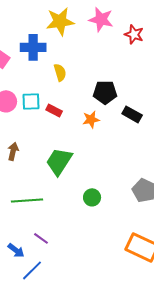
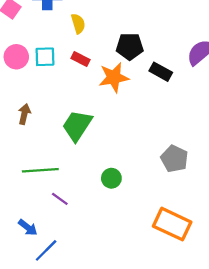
red rectangle: (54, 110) -> (80, 59), moved
orange star: (91, 119) -> (114, 77), size x1.5
green circle: (92, 197) -> (111, 178), moved
purple line: (41, 238) -> (60, 199), moved

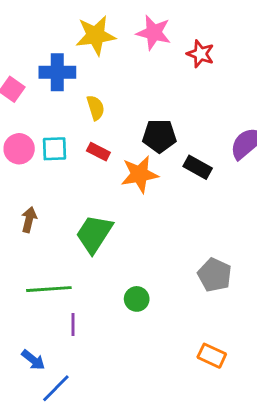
purple line: (60, 199) -> (73, 324), turned 54
orange rectangle: (172, 224) -> (212, 356), size x0.6

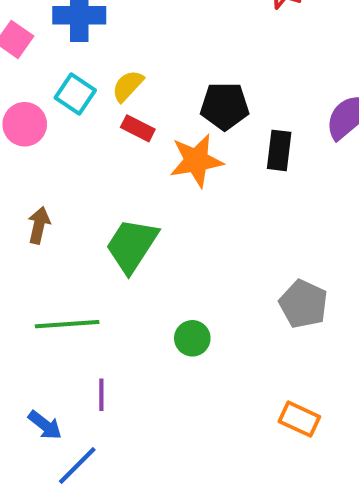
yellow semicircle: (96, 108) -> (128, 86), moved, turned -120
cyan square: (55, 149) -> (75, 94), moved, turned 36
black rectangle: (198, 167) -> (279, 150), turned 68
purple line: (73, 324) -> (101, 395), moved

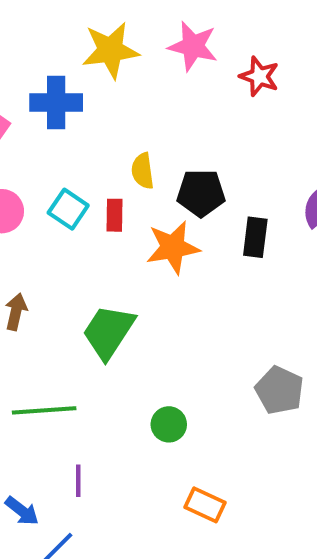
yellow semicircle: (128, 86) -> (143, 171), moved, turned -51
cyan square: (75, 94) -> (68, 209), moved
red rectangle: (138, 128) -> (114, 215), turned 64
orange rectangle: (299, 419) -> (205, 505), moved

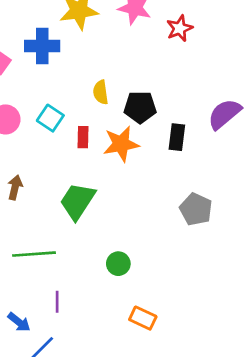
red star: (259, 76) -> (180, 28), turned 30
red rectangle: (114, 215) -> (83, 137), moved
gray pentagon: (279, 390) -> (196, 209), moved

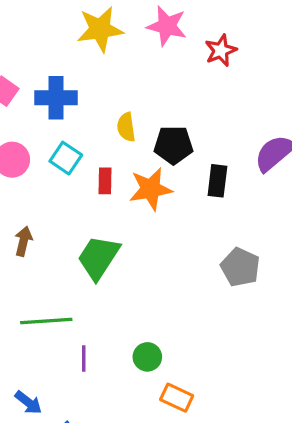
blue cross: (42, 46) -> (56, 98), moved
green circle: (118, 264) -> (147, 357), moved
purple line: (57, 302) -> (84, 359), moved

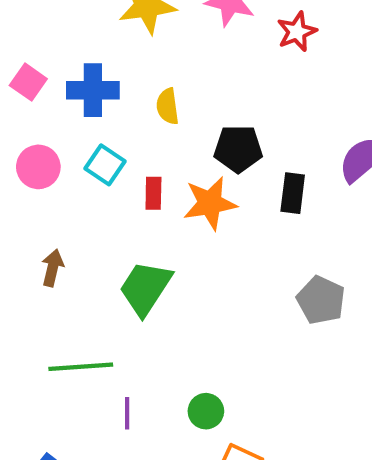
yellow semicircle: (126, 127) -> (168, 106), moved

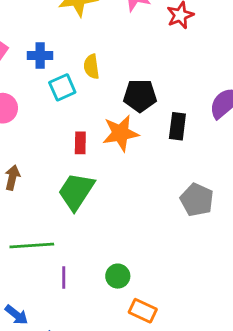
blue cross: (93, 90) -> (40, 55), size x0.7
cyan square: (105, 165) -> (62, 87), moved, turned 32
red rectangle: (153, 193) -> (80, 143), moved

